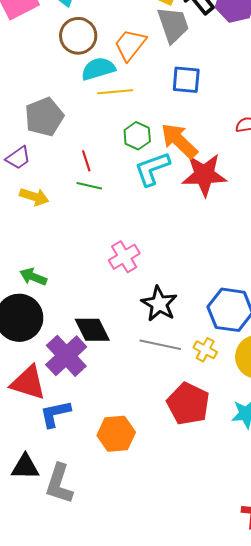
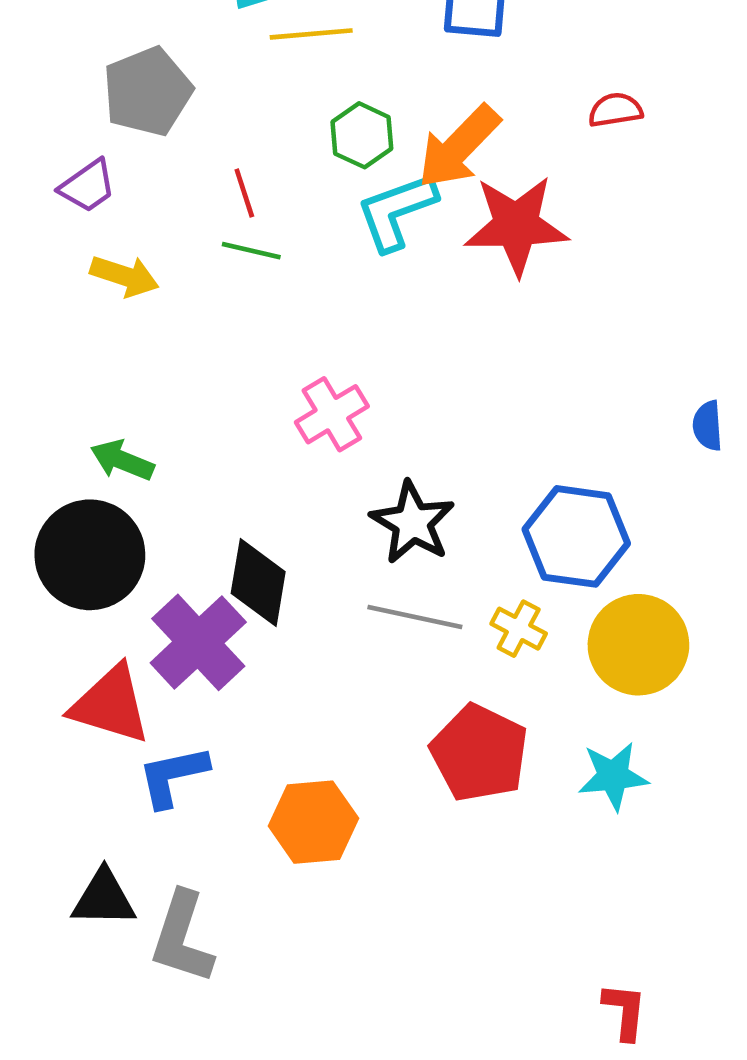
orange arrow: (179, 141) -> (459, 147), turned -90
black diamond: (92, 330) -> (258, 582), turned 36

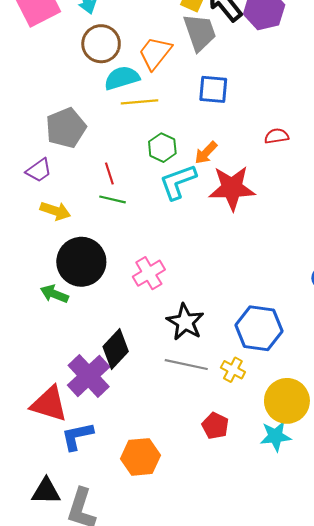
orange arrow: (459, 147) -> (206, 153), size x0.6
black circle: (90, 555) -> (81, 262), moved
black diamond: (258, 582) -> (116, 349), turned 33
yellow circle: (638, 645) -> (287, 401), moved
red pentagon: (479, 753) -> (215, 426), size x0.6

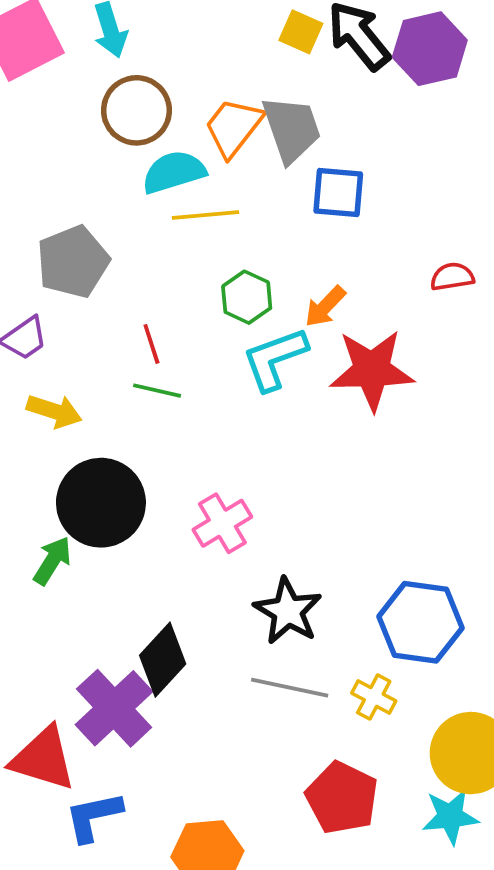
gray trapezoid: (200, 32) -> (292, 129), moved
green arrow: (54, 294) -> (52, 561), turned 100
red pentagon: (215, 426) -> (342, 798), size x1.5

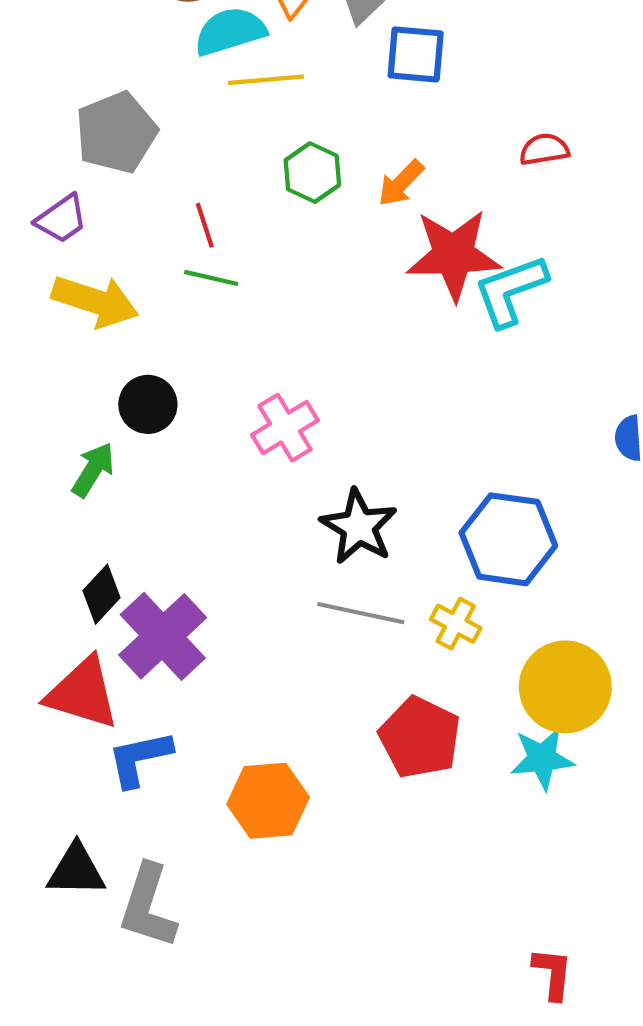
cyan L-shape: (275, 359) -> (510, 291), moved
yellow arrow: (54, 411) -> (95, 301), size x1.4
black circle: (101, 503) -> (148, 404), size x0.6
black diamond: (163, 660) -> (102, 594), moved, size x0.7

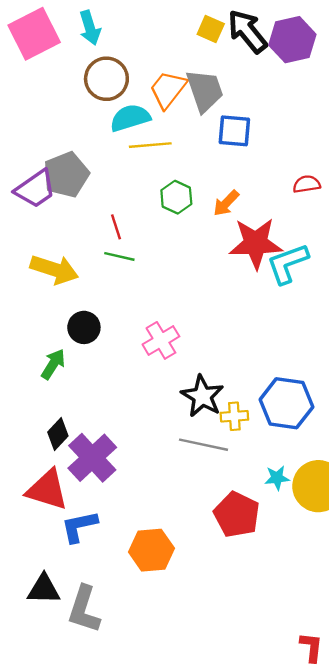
purple trapezoid: (61, 219) -> (35, 189), moved, size x1.4
yellow cross: (456, 624) -> (234, 416), moved, turned -32
cyan star: (542, 759) -> (277, 478), moved, size x0.7

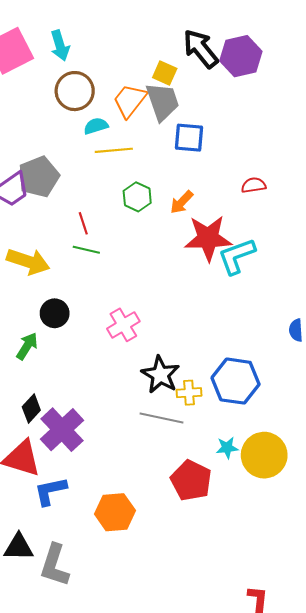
yellow square: (211, 29) -> (165, 73), moved
cyan semicircle: (130, 118) -> (96, 126), size x0.7

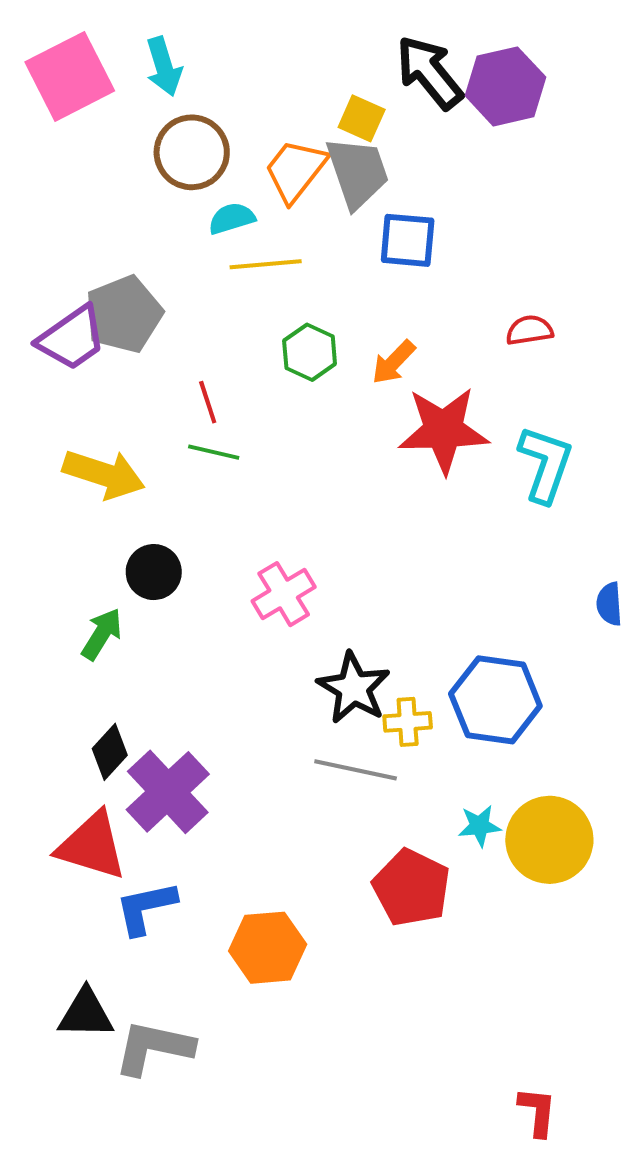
cyan L-shape: (237, 256) -> (545, 464), moved, turned 129
gray L-shape: (55, 565) -> (154, 1048), turned 84

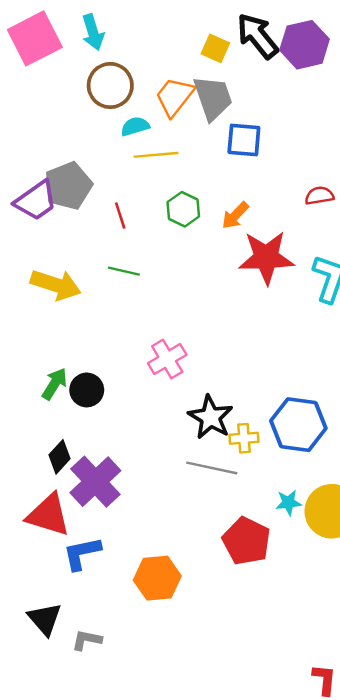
yellow square: (362, 118) -> (215, 48), moved
red line: (208, 402) -> (120, 215), moved
black circle: (154, 572) -> (87, 390), moved
black triangle: (86, 1014) -> (45, 619), turned 48
gray L-shape: (154, 1048) -> (87, 640), size x0.6

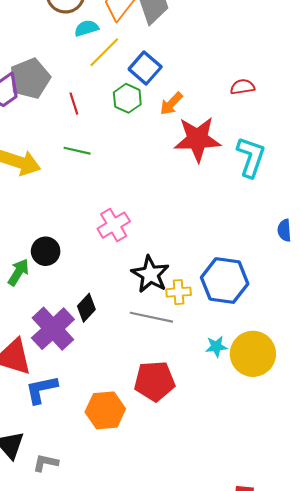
blue square: (244, 140) -> (145, 68), moved, turned 36
yellow line: (156, 155) -> (104, 52), turned -40
green arrow: (55, 384) -> (18, 272), moved
black diamond: (60, 457) -> (86, 308), moved
red pentagon: (246, 541) -> (154, 381), moved, turned -30

